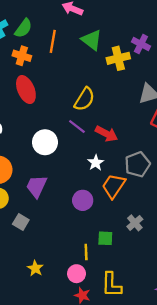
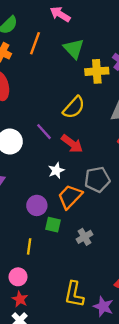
yellow semicircle: (84, 99) -> (74, 107), moved
green square: (105, 238) -> (53, 225), moved
yellow line: (86, 252) -> (29, 246), moved
yellow L-shape: (111, 285) -> (74, 294), moved

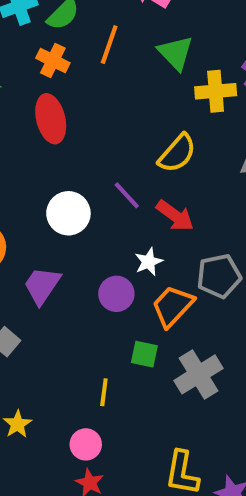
purple circle: (37, 205) -> (116, 294), moved
gray cross: (85, 237) -> (198, 374), size x1.6

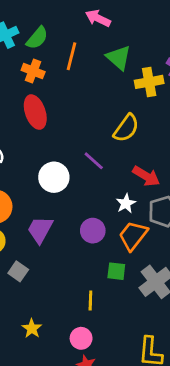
red arrow: (175, 216) -> (146, 176), moved
white star: (149, 262) -> (126, 203), moved

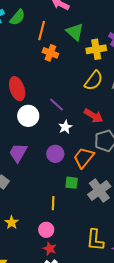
orange cross: (33, 71) -> (50, 53), moved
red ellipse: (35, 112) -> (17, 89), moved
yellow semicircle: (126, 128) -> (94, 81), moved
white star: (126, 203) -> (65, 127), moved

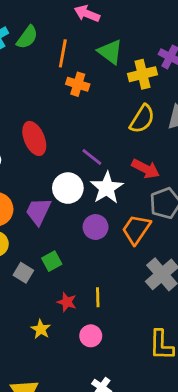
white circle: (28, 116) -> (68, 188), moved
white star: (65, 127) -> (107, 188), size x1.6
purple trapezoid: (18, 153) -> (38, 211), moved
green square: (72, 183) -> (52, 261), moved, turned -32
red star: (50, 249) -> (67, 302), moved

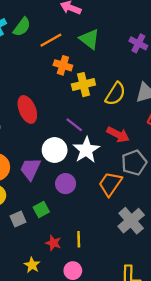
orange line: (63, 53) -> (51, 40), turned 50
yellow cross: (142, 74) -> (83, 85), moved
purple circle: (96, 227) -> (66, 184), moved
gray square: (23, 273) -> (18, 219), turned 35

